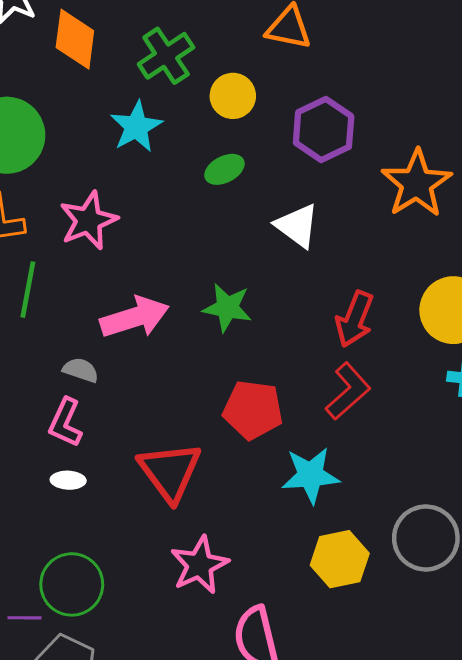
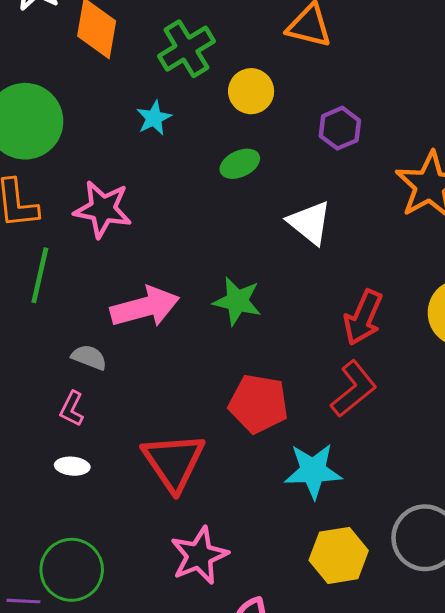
cyan star: (136, 127) -> (154, 118), size x0.7
purple hexagon: (324, 129) -> (340, 128), size x0.7
pink star: (88, 221) -> (103, 209), turned 30
pink L-shape: (65, 423) -> (72, 409), size x0.7

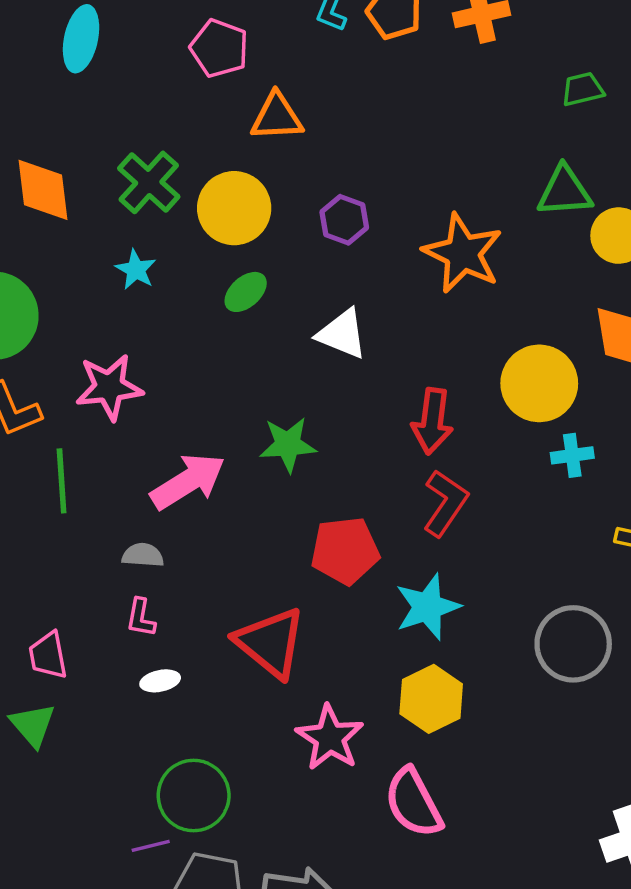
yellow circle: (251, 91) -> (234, 208), size x1.4
yellow hexagon: (339, 555) -> (431, 699), moved

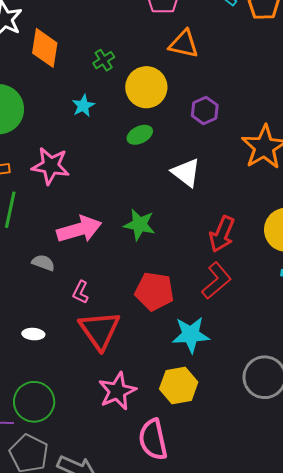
green cross: (149, 182) -> (104, 60), size x0.6
pink L-shape: (141, 618) -> (81, 292), moved

